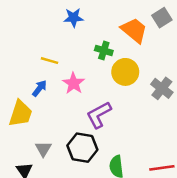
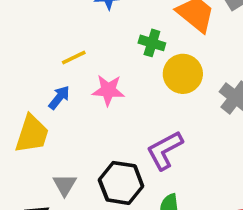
yellow line: (50, 61) -> (74, 57), turned -42
pink star: (74, 83) -> (108, 90), turned -30
purple L-shape: (99, 115) -> (165, 150), moved

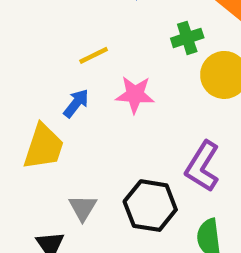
green cross: (152, 43) -> (187, 38), turned -35
purple L-shape: (165, 150) -> (202, 166), turned -30

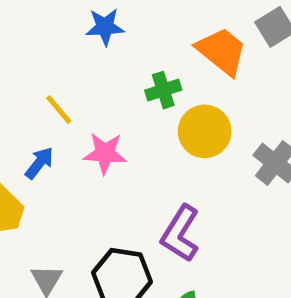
yellow line: (94, 55) -> (59, 110), turned 76

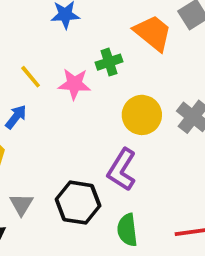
yellow circle: (205, 131) -> (142, 115), moved
pink star: (105, 153) -> (74, 84), moved

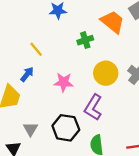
pink star: (74, 84) -> (64, 82), moved

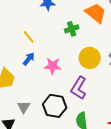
blue arrow: (27, 74) -> (29, 59), moved

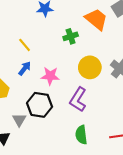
black hexagon: (55, 106) -> (40, 105), moved

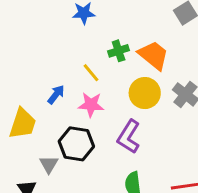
orange trapezoid: (96, 19) -> (153, 55), moved
yellow line: (25, 45) -> (91, 73), moved

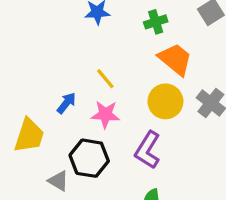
green cross: (119, 51) -> (156, 22), moved
gray triangle: (49, 164) -> (58, 181), turned -30

